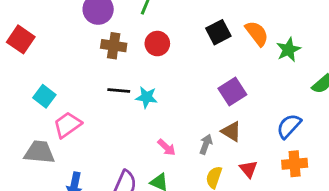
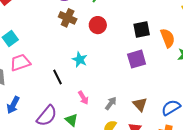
black line: (119, 91) -> (57, 77), moved, turned 42
purple square: (232, 92) -> (137, 59), moved
brown triangle: (231, 131) -> (140, 104), moved

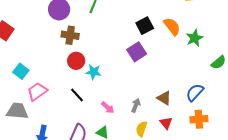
red circle: (98, 25) -> (76, 61), moved
purple square: (137, 59) -> (137, 52), moved

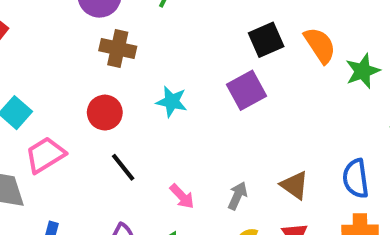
red circle: (76, 61) -> (105, 113), moved
cyan star: (94, 72) -> (172, 102), moved
blue semicircle: (195, 92) -> (356, 178), turned -54

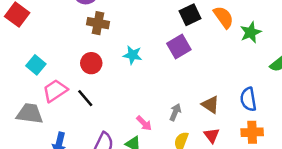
black line: (123, 167) -> (85, 98), moved
pink arrow: (182, 196) -> (144, 123), moved

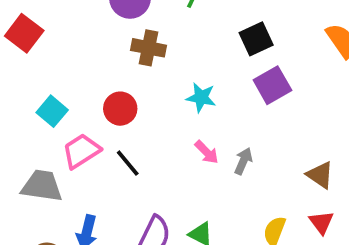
black square: (190, 15) -> (256, 39), moved
red circle: (91, 63) -> (120, 109), moved
gray arrow: (175, 112) -> (243, 161), moved
pink arrow: (144, 123) -> (207, 152), moved

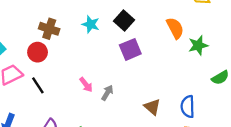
black square: (256, 39) -> (124, 21), turned -30
brown cross: (148, 48) -> (49, 29), moved
cyan star: (201, 97) -> (91, 24), moved

